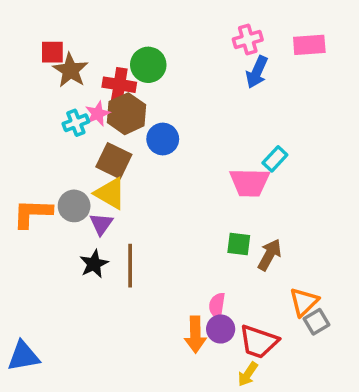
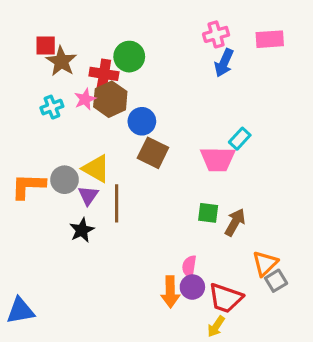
cyan cross: (76, 123) -> (52, 107), moved
brown square: (114, 161) -> (153, 153), moved
brown line: (130, 266) -> (117, 203), moved

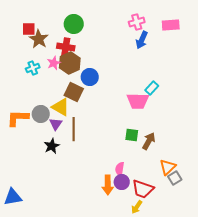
green circle: (129, 57) -> (74, 24), moved
brown square: (153, 153) -> (74, 92), moved

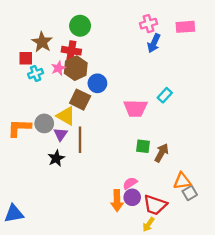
red square: (29, 29) -> (26, 58), moved
pink trapezoid: (138, 101) -> (135, 108), moved
orange triangle: (168, 167) -> (182, 181), turned 36
pink semicircle: (120, 169) -> (130, 183), turned 48

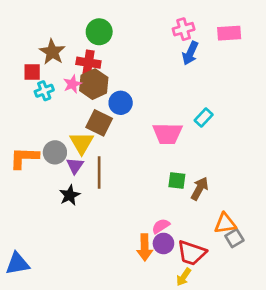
yellow triangle: (66, 116) -> (82, 143), turned 30

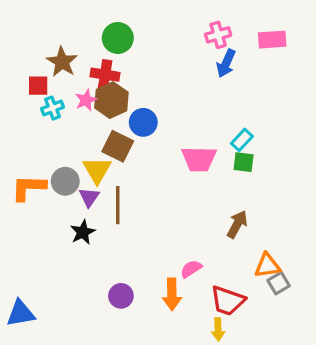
green square: (177, 181) -> (244, 162), moved
purple circle: (163, 243) -> (121, 296), moved
yellow arrow: (184, 277) -> (218, 329), turned -36

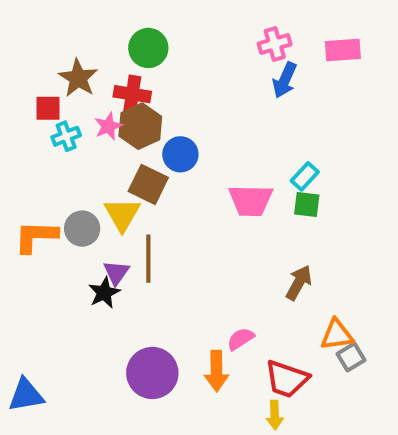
purple triangle: (89, 197) -> (116, 273), moved
purple circle: (121, 296) -> (152, 373), size x1.6

